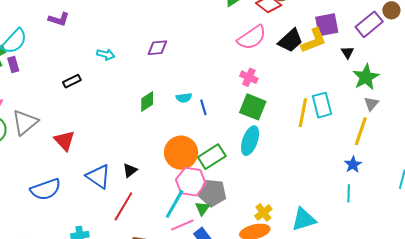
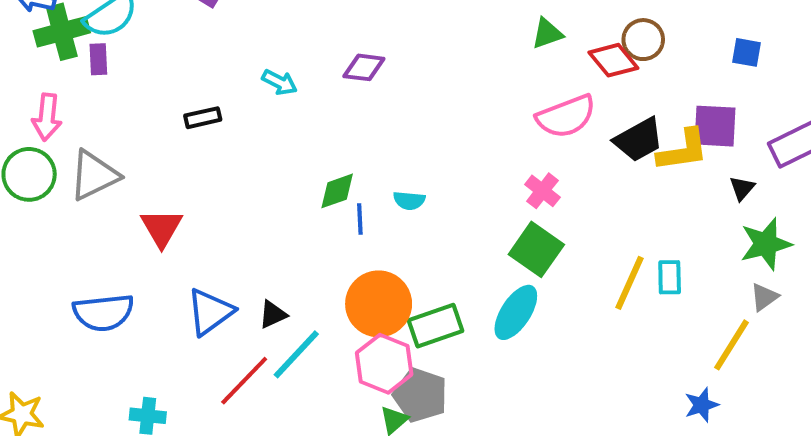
purple diamond: (157, 48) -> (364, 67), moved
cyan rectangle: (322, 105) -> (670, 277), size x0.7
blue line: (203, 107) -> (360, 219), moved
blue triangle: (98, 176) -> (210, 312), turned 36
cyan line: (175, 204) -> (296, 354), moved

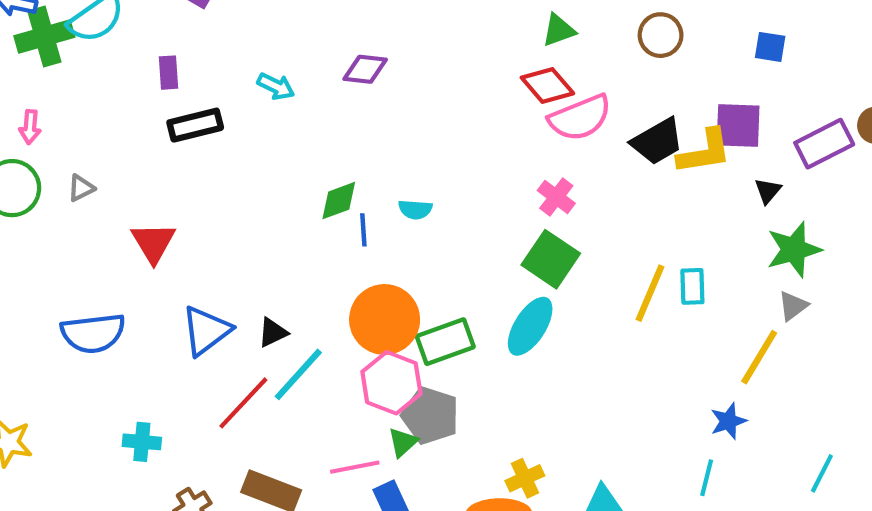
purple rectangle: (98, 59) -> (169, 73), moved
red diamond: (613, 60) -> (547, 86), moved
pink arrow: (47, 117) -> (30, 127), size x0.7
black rectangle: (203, 118) -> (195, 125), size x1.4
gray triangle: (94, 175) -> (81, 188), size x0.5

